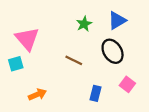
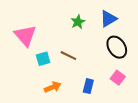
black ellipse: (113, 51) -> (117, 47), moved
cyan square: (16, 64) -> (43, 59), moved
orange arrow: (37, 95) -> (53, 87), moved

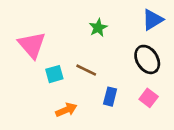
blue triangle: (108, 19) -> (152, 20), moved
blue rectangle: (88, 86) -> (110, 97), moved

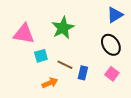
green star: (98, 28) -> (63, 28), moved, size x1.6
pink triangle: (32, 45) -> (24, 34), turned -40
brown line: (86, 70) -> (65, 65), moved

